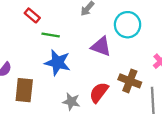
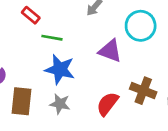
gray star: (71, 102) -> (60, 104), moved

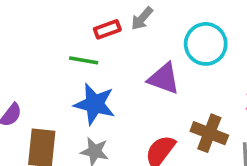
red rectangle: (31, 15) -> (107, 29), moved, turned -60

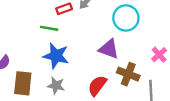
purple triangle: (164, 79) -> (109, 49), moved

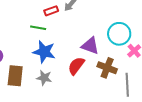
cyan circle: (126, 18) -> (119, 34), moved
red semicircle: (97, 86) -> (76, 66), moved

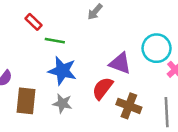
red rectangle: (51, 11) -> (33, 22), moved, turned 64
brown cross: (107, 68) -> (129, 106), moved

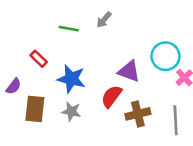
red rectangle: (33, 22) -> (39, 59), moved
green line: (55, 41) -> (69, 29), moved
brown cross: (129, 106) -> (138, 114), turned -35

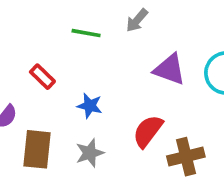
purple triangle: (129, 71) -> (170, 69), moved
blue star: (71, 79) -> (90, 106), size x0.6
gray star: (71, 111) -> (90, 153), turned -30

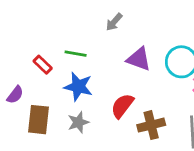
green line: (86, 33) -> (76, 54), moved
blue star: (90, 106) -> (78, 87), size x1.5

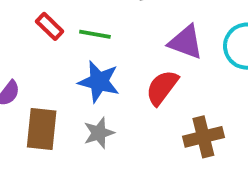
red rectangle: (43, 65) -> (50, 26), moved
red semicircle: (122, 106) -> (162, 88), moved

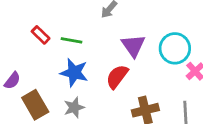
purple triangle: (186, 42) -> (133, 46), turned 35
brown rectangle: (42, 129) -> (35, 105), turned -36

